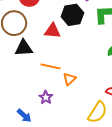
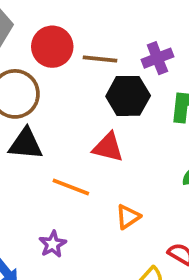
red triangle: (53, 31) -> (108, 147), moved
orange triangle: (69, 79) -> (128, 217), moved

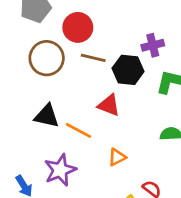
brown line: (100, 59) -> (93, 58), moved
black triangle: (26, 144) -> (47, 116), moved
purple star: (53, 244) -> (60, 170), size x1.6

